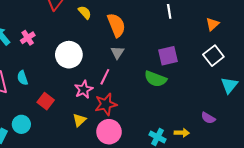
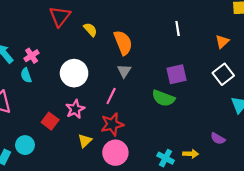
cyan semicircle: (22, 78) -> (26, 75), moved
pink star: (84, 89) -> (75, 109), moved

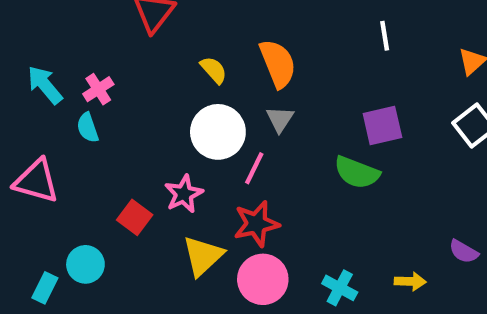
yellow semicircle: (90, 30) -> (214, 70), moved
white circle: (74, 73) -> (218, 132), moved
yellow triangle: (85, 141) -> (203, 256), size x1.5
cyan cross: (166, 158) -> (340, 288), moved

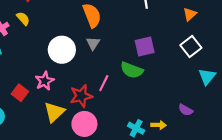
yellow semicircle: (214, 70) -> (23, 19), moved
pink line: (254, 168) -> (104, 83), moved
cyan cross: (340, 288) -> (136, 128), moved

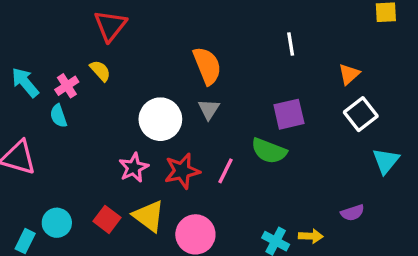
orange triangle: (190, 14) -> (349, 74), moved
red square: (20, 93) -> (107, 219), moved
red star: (81, 96) -> (182, 171), moved
purple semicircle: (186, 110) -> (352, 213), turned -48
yellow triangle: (54, 112) -> (149, 216), turned -40

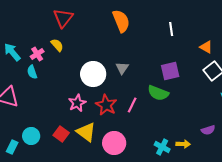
orange semicircle: (207, 66) -> (121, 21), moved
orange triangle: (349, 74) -> (206, 47), turned -48
red star: (182, 171) -> (106, 105), turned -30

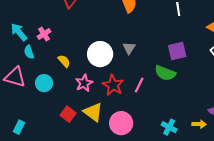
yellow semicircle: (57, 45) -> (64, 61), moved
cyan semicircle: (32, 72) -> (29, 52), moved
cyan circle: (31, 136) -> (44, 83), moved
yellow arrow: (183, 144) -> (199, 124), moved

